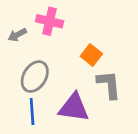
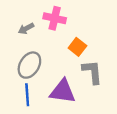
pink cross: (50, 21) -> (55, 18), moved
gray arrow: (17, 35) -> (26, 29), moved

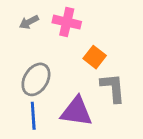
gray arrow: (26, 29) -> (29, 22), moved

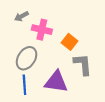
pink cross: (67, 22) -> (42, 30), moved

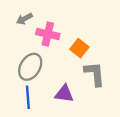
purple triangle: (56, 82) -> (64, 94), size x0.7

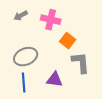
pink cross: (48, 34) -> (51, 20), moved
gray ellipse: (30, 67) -> (26, 57), turned 35

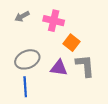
purple triangle: (55, 80) -> (59, 68), moved

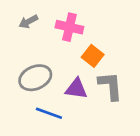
blue line: (25, 87) -> (49, 113), moved, turned -66

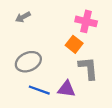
pink cross: (69, 27) -> (86, 21), moved
purple triangle: (76, 89) -> (66, 89), moved

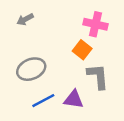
blue line: (39, 90) -> (43, 101), turned -48

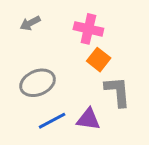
pink cross: (95, 24) -> (88, 29), moved

